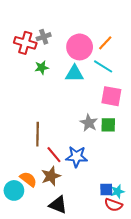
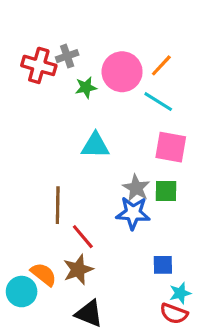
green star: (42, 67) -> (86, 87), moved
cyan triangle: (74, 74) -> (95, 146), moved
blue star: (76, 157) -> (133, 213), moved
blue square: (106, 189) -> (163, 265), moved

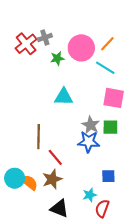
red cross: (39, 65) -> (26, 44), turned 35
cyan circle: (22, 292) -> (15, 178), moved
cyan star: (180, 293) -> (90, 195), moved
red semicircle: (174, 314) -> (102, 208), moved, turned 90

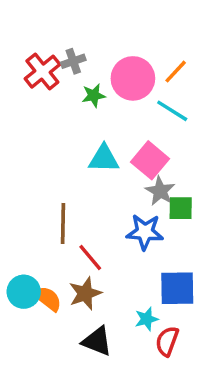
pink square: (114, 98) -> (150, 160), moved, turned 30
gray star: (91, 125) -> (160, 191), moved
blue square: (108, 176) -> (177, 288), size x1.6

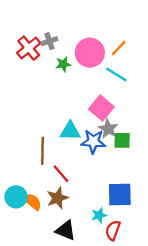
cyan triangle: (104, 159) -> (70, 131), moved
blue star: (145, 232) -> (93, 141), moved

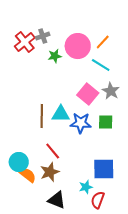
gray star: (108, 129) -> (111, 91), moved
brown line: (43, 151) -> (42, 116), moved
cyan circle: (16, 197) -> (19, 162), moved

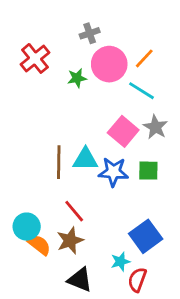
gray cross: (43, 36) -> (90, 33), moved
blue square: (104, 169) -> (146, 236), turned -35

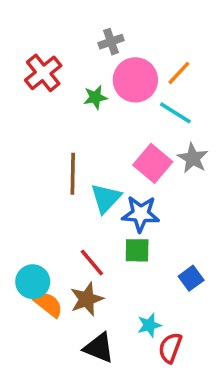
cyan triangle: (85, 159) -> (106, 198), turned -48
brown line: (59, 162) -> (73, 174), moved
green square: (148, 171) -> (137, 250), moved
blue square: (146, 236) -> (191, 278), moved, size x0.6

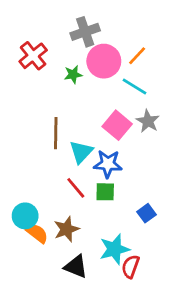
gray cross: (111, 42) -> (85, 32), size x1.5
red line: (92, 263) -> (76, 188), moved
cyan star: (149, 325) -> (114, 249), size x1.6

